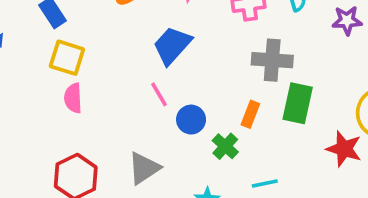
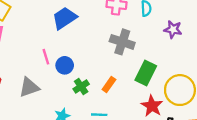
pink line: (159, 94) -> (46, 57), moved
green rectangle: (298, 103) -> (146, 73), moved
orange rectangle: (250, 114) -> (109, 85), moved

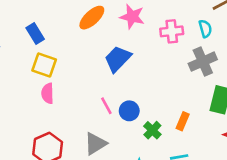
gray cross: (122, 42) -> (203, 62), moved, turned -30

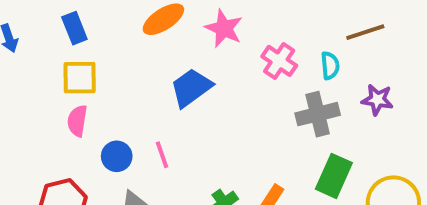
pink cross: (172, 31) -> (279, 61), turned 30
yellow square: (44, 65) -> (80, 78), turned -30
blue circle: (129, 111) -> (117, 156), moved

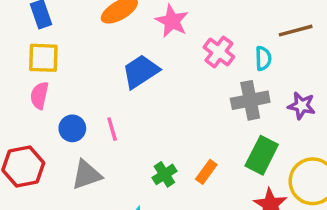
purple star: (377, 100) -> (302, 106), moved

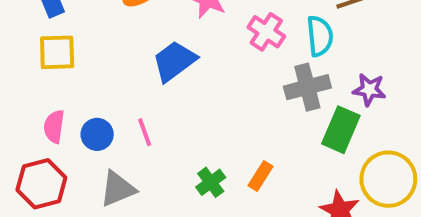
cyan semicircle: (263, 58) -> (320, 36), size x1.4
pink semicircle: (39, 95) -> (54, 126), moved
green rectangle: (262, 155) -> (341, 130), moved

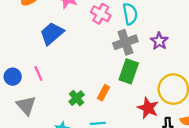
purple star: (369, 90) -> (159, 41), turned 30
green rectangle: (341, 130) -> (129, 71), moved
gray triangle: (118, 189) -> (26, 106), turned -45

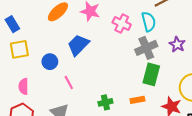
blue circle: (13, 77) -> (50, 62), moved
orange rectangle: (103, 93) -> (137, 100), moved, turned 56
green cross: (77, 98) -> (105, 102), turned 32

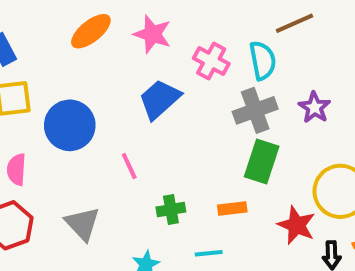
blue trapezoid: (78, 45) -> (160, 99), moved
blue circle: (50, 62) -> (70, 125), size x1.6
pink line: (69, 82) -> (129, 166), moved

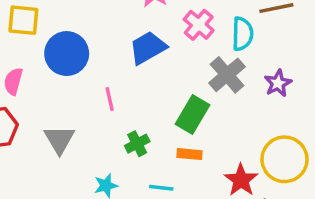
gray cross: (255, 110) -> (227, 75), turned -33
green rectangle: (262, 162) -> (193, 114), moved
green cross: (171, 210) -> (137, 144), turned -30

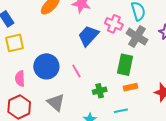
pink cross: (199, 25) -> (114, 24), moved
blue circle: (67, 54) -> (46, 66), moved
green cross: (137, 144) -> (100, 91), turned 32

